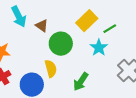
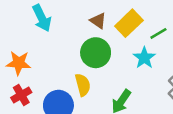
brown triangle: (42, 26) -> (98, 21), moved

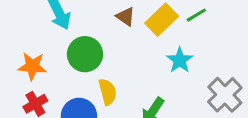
green line: (158, 33) -> (196, 15), moved
green circle: (96, 53) -> (85, 54), moved

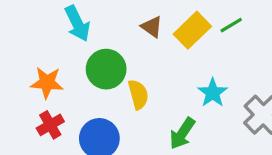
cyan star: (180, 60) -> (213, 93), moved
yellow semicircle: (108, 92) -> (138, 94), moved

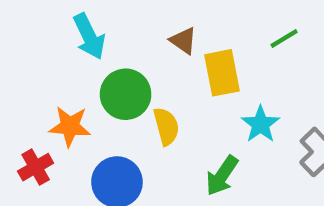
yellow rectangle: (192, 30) -> (222, 73), moved, turned -57
orange star: (47, 83) -> (70, 126), moved
red cross: (50, 125) -> (36, 167), moved

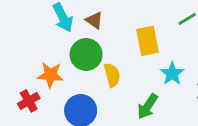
brown triangle: (183, 41) -> (94, 20), moved

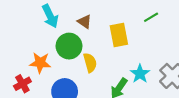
brown triangle: (94, 20) -> (85, 22), moved
cyan star: (172, 74) -> (140, 74), moved

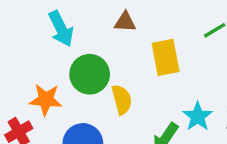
brown triangle: (85, 22) -> (125, 22), moved, turned -32

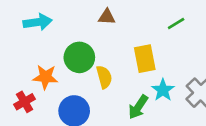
cyan arrow: (61, 29) -> (38, 22), moved, turned -72
yellow rectangle: (166, 57) -> (145, 59), moved

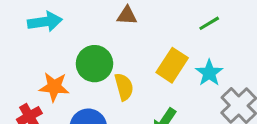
yellow rectangle: (145, 59) -> (172, 65), turned 44
cyan star: (163, 90) -> (209, 73), moved

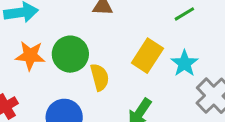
orange star: (54, 87) -> (30, 56), moved

